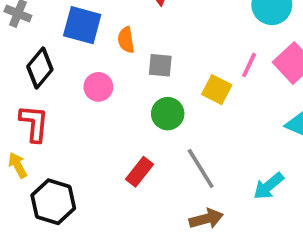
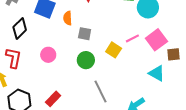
pink line: (249, 65) -> (132, 38), turned 32
pink circle: (98, 87) -> (48, 55), moved
red rectangle: (140, 172) -> (53, 99), moved

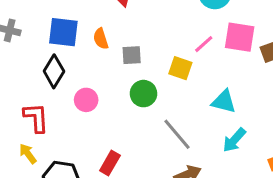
black diamond: (20, 28) -> (54, 71), moved
pink square: (156, 40) -> (240, 37), turned -30
cyan triangle: (157, 73) -> (224, 102), moved

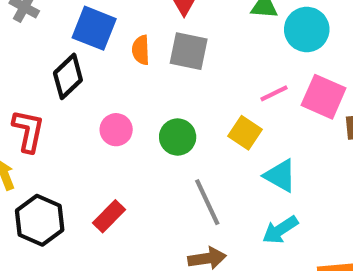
gray square: (132, 55) -> (189, 51), moved, size x1.4
yellow square: (180, 68) -> (245, 133), moved
pink circle: (86, 100) -> (116, 130), moved

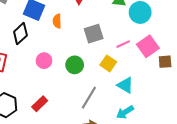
gray square: (189, 51) -> (94, 34), moved, turned -30
pink square: (324, 97) -> (148, 46), turned 30
gray line: (207, 202) -> (89, 98), turned 55

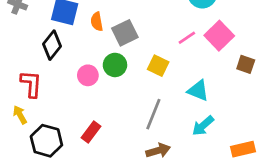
gray square: (94, 34) -> (125, 33), moved
brown square: (165, 62) -> (246, 64), moved, turned 32
yellow square: (108, 63) -> (158, 66), moved
green circle: (75, 65) -> (115, 65), moved

